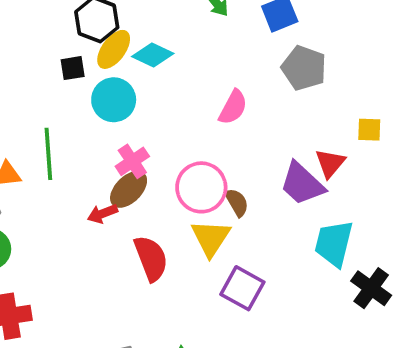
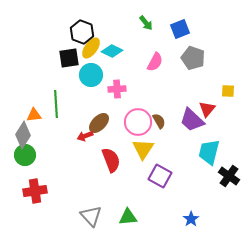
black square: (73, 68) -> (69, 58), size x1.5
pink semicircle: (233, 107) -> (155, 62), moved
pink cross: (132, 161) -> (117, 89), moved, turned 30
brown semicircle: (237, 202) -> (159, 121), moved

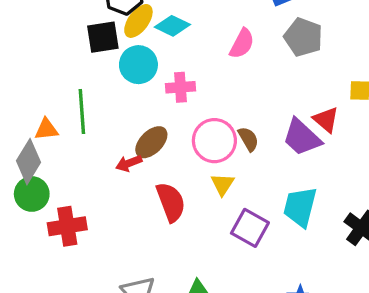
red triangle: (207, 109) -> (326, 120), turned -30
yellow triangle: (143, 149) -> (222, 184), size x0.7
cyan trapezoid: (209, 152) -> (300, 207), moved
red cross: (35, 191) -> (67, 226), moved

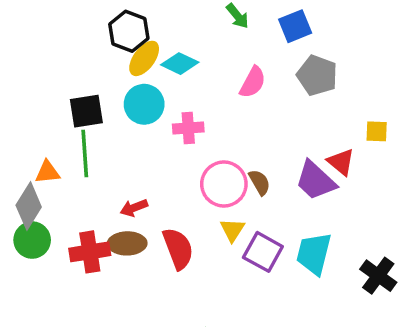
black square: (103, 37) -> (86, 111), moved
brown ellipse: (151, 142) -> (127, 243), moved, turned 44
red cross: (67, 226) -> (90, 252), moved
purple square: (250, 228) -> (263, 252), moved

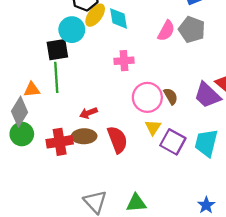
cyan diamond: (180, 64) -> (118, 18), turned 55
gray pentagon: (317, 75) -> (192, 30), moved
cyan circle: (144, 104) -> (72, 30), moved

